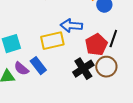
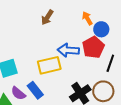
red pentagon: (96, 45) -> (93, 47), moved

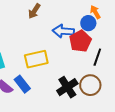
orange arrow: (87, 18) -> (95, 12), moved
blue arrow: (68, 50) -> (63, 31), moved

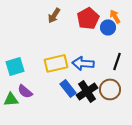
blue arrow: (63, 31) -> (83, 63), moved
red pentagon: (80, 41) -> (88, 18), moved
blue rectangle: (22, 84) -> (68, 88), moved

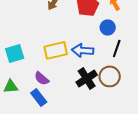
blue circle: (108, 27) -> (108, 27), moved
blue rectangle: (68, 88) -> (39, 97), moved
purple semicircle: (25, 91) -> (42, 78), moved

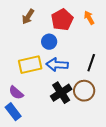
blue circle: (108, 27) -> (49, 42), moved

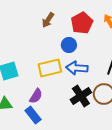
purple semicircle: (16, 93) -> (36, 96), turned -98

